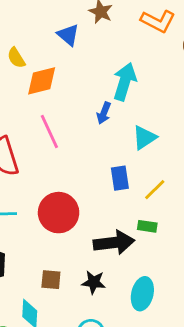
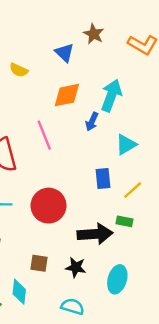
yellow semicircle: (16, 58) -> (19, 70), turned -36
orange diamond: (42, 81) -> (67, 95), moved

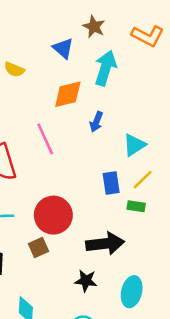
cyan arrow: (111, 95) -> (105, 68), moved
yellow line: (133, 190) -> (143, 180), moved
green rectangle: (124, 221) -> (136, 206), moved
brown square: (39, 263) -> (38, 247), moved, turned -30

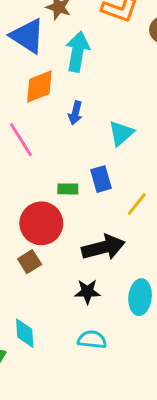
blue triangle: (63, 48) -> (27, 36), size x1.5
yellow line: (143, 180) -> (137, 204), moved
green rectangle: (136, 206) -> (68, 189), moved

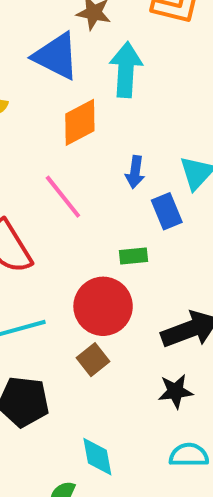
blue arrow: (75, 113) -> (135, 172), moved
blue rectangle: (101, 179) -> (167, 211), moved

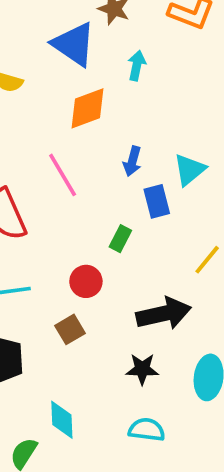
cyan arrow: (126, 70) -> (137, 66), size x0.6
green rectangle: (133, 256) -> (120, 239), turned -65
red circle: (103, 306) -> (86, 281), size x0.6

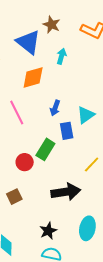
green rectangle: (120, 239) -> (45, 149), size x1.5
red circle: (86, 281) -> (25, 162), moved
black star: (142, 369) -> (48, 231), moved, turned -30

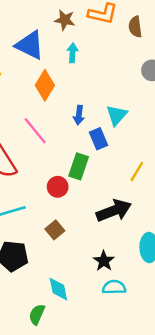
brown star: (51, 25) -> (65, 20), moved
orange diamond: (33, 78) -> (45, 85), turned -30

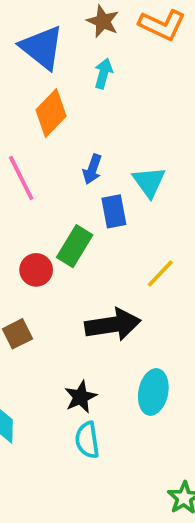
cyan triangle: (117, 115) -> (149, 182), turned -30
cyan semicircle: (114, 287) -> (87, 440), turned -110

